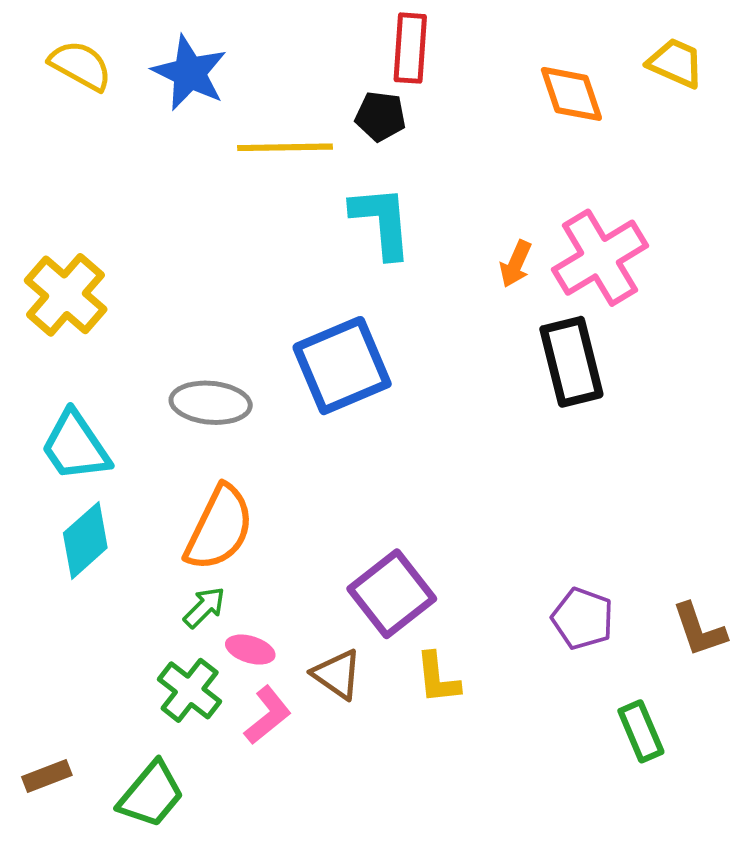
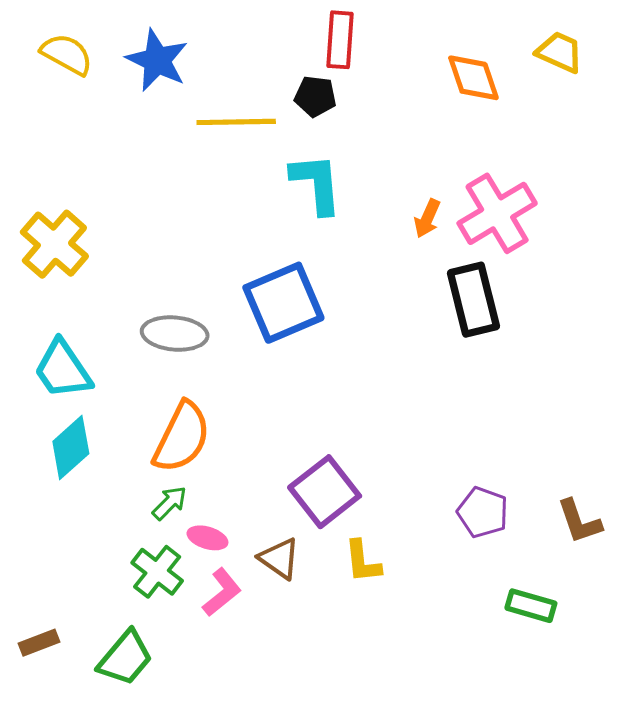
green rectangle: (641, 731) -> (531, 606), turned -51

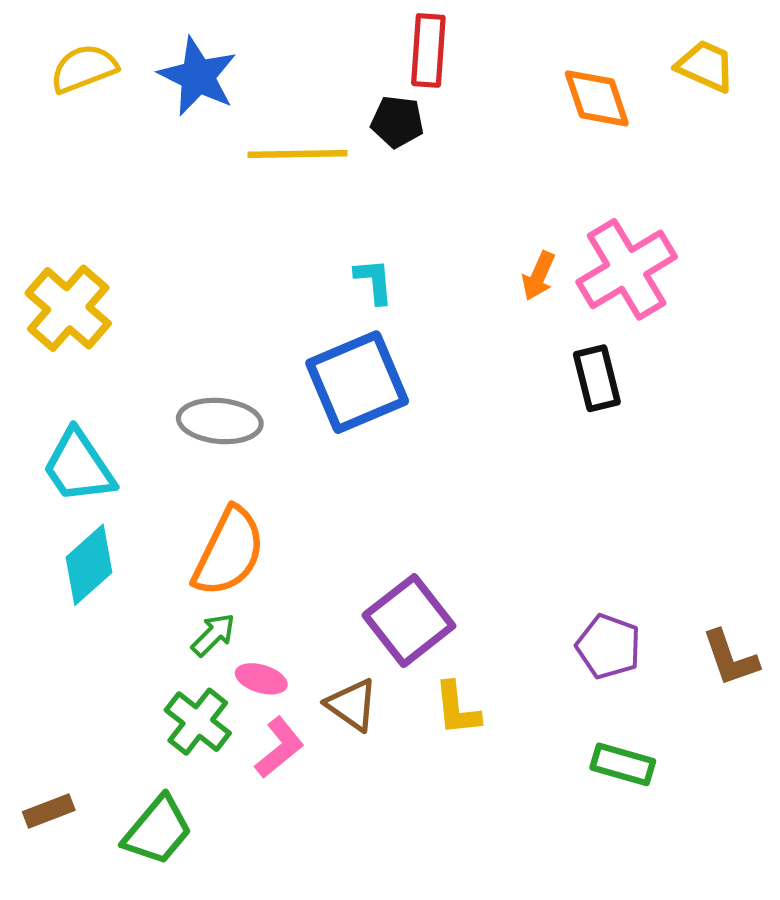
yellow semicircle: (67, 54) -> (84, 69), turned -50
cyan L-shape: (316, 184) -> (374, 281), moved, size x0.6
black rectangle: (473, 300) -> (597, 378), size x0.7
green rectangle: (531, 606) -> (623, 764), moved

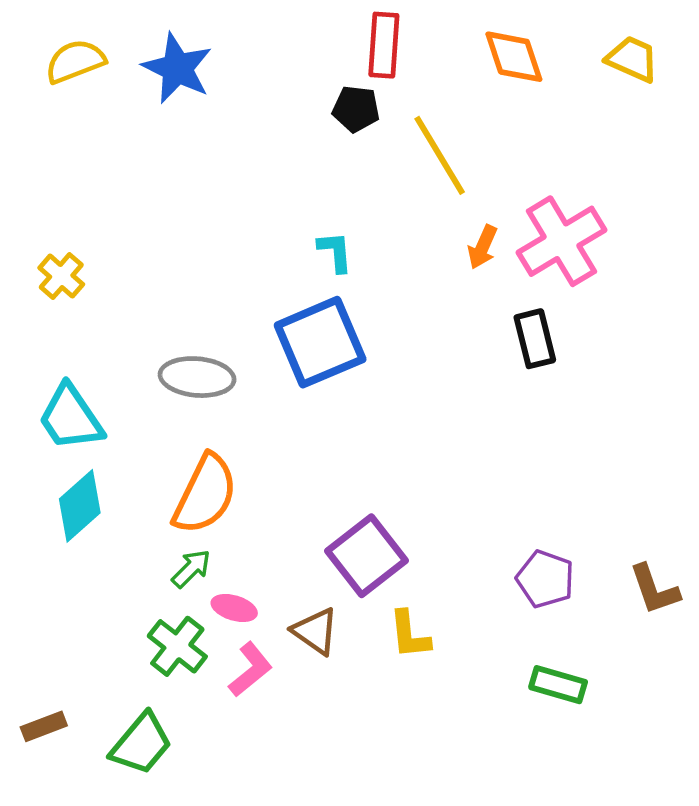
orange diamond: (597, 98) -> (514, 57), moved
yellow line: (298, 154) -> (440, 155), moved, turned 60
yellow cross: (68, 308) -> (61, 276), size x0.6

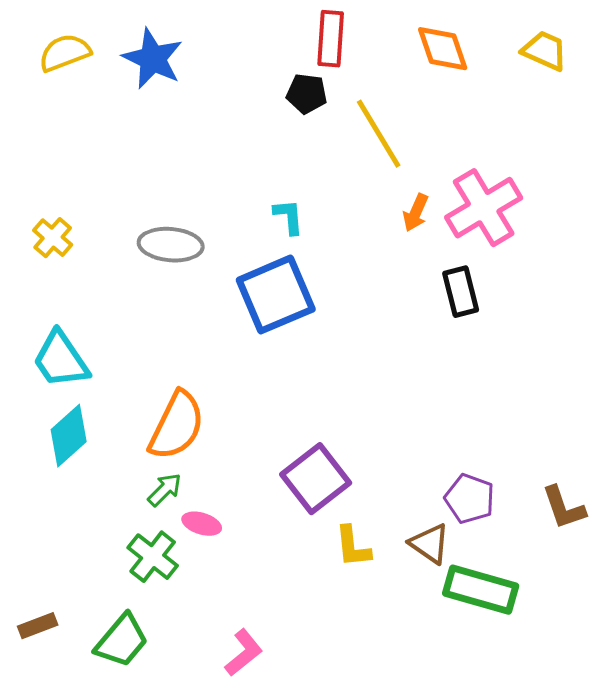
gray ellipse: (197, 377) -> (171, 245), moved
brown triangle: (315, 631) -> (430, 544), moved
pink L-shape: (250, 670) -> (244, 653), moved
green rectangle: (558, 685) -> (481, 590), size x1.5

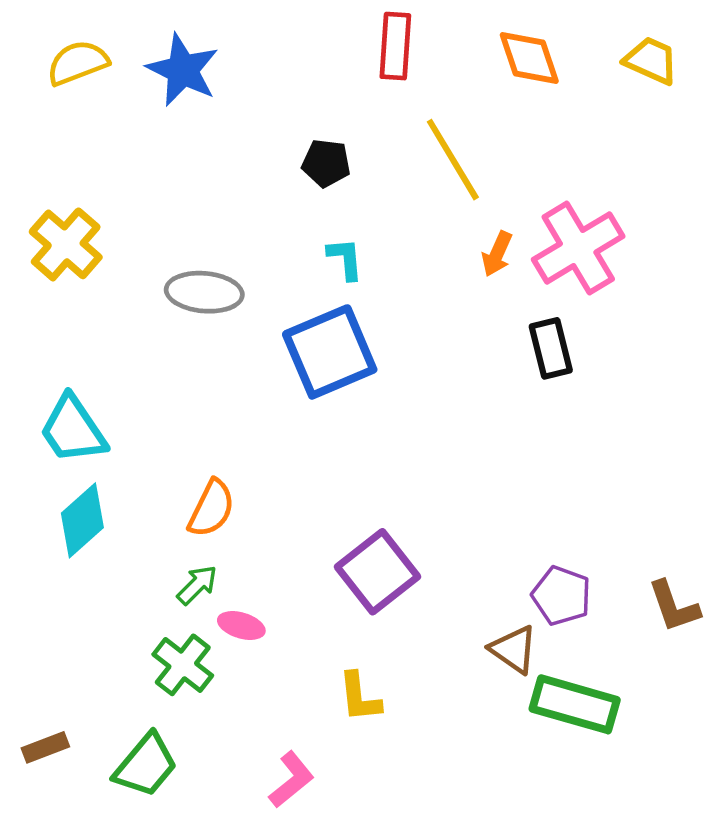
black pentagon: (307, 94) -> (326, 163), moved
yellow cross: (53, 238) -> (66, 244), moved, size x1.5
orange semicircle: (177, 426) -> (211, 508), size x0.7
yellow L-shape: (353, 547) -> (360, 697), moved

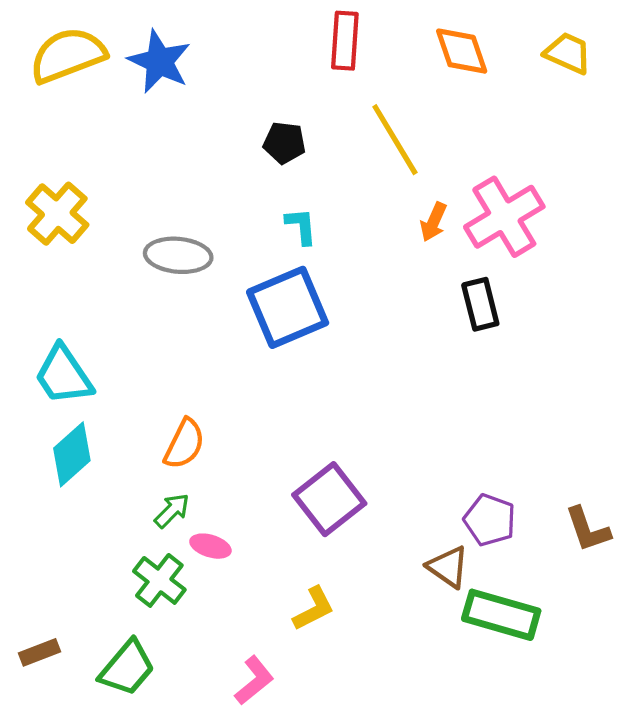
yellow semicircle: (78, 63) -> (68, 55), size x1.4
yellow L-shape: (360, 697) -> (314, 609), turned -111

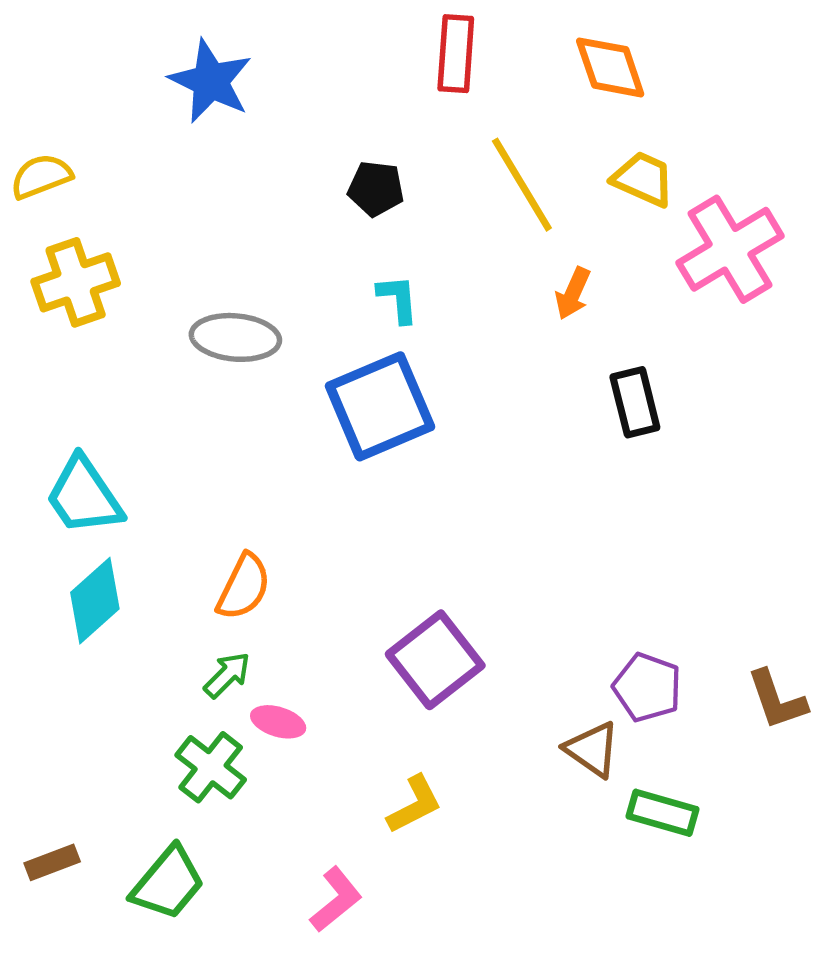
yellow trapezoid: (568, 53) -> (643, 179), moved
yellow semicircle: (68, 55) -> (41, 176), moved, size x0.6
yellow cross: (57, 214) -> (76, 282), turned 30
pink cross: (504, 217) -> (730, 249), moved
green rectangle: (501, 615) -> (662, 813), size x0.7

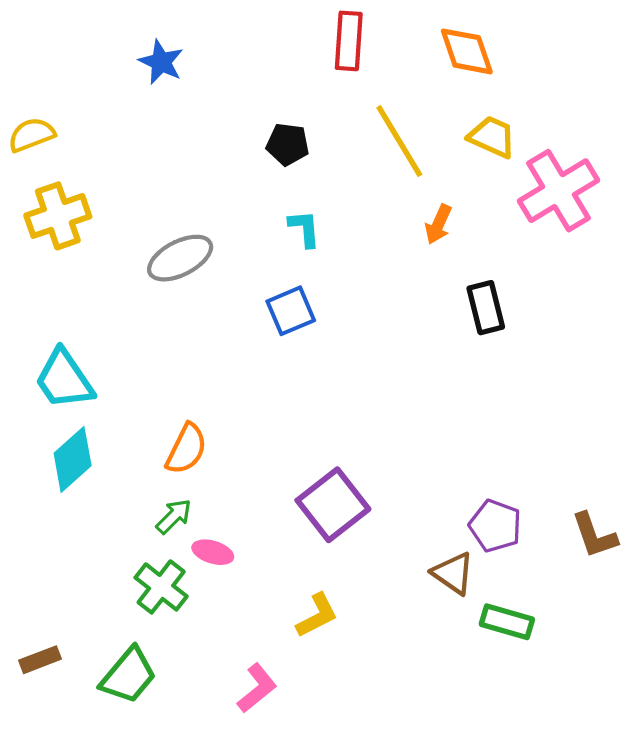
blue star: (211, 81) -> (161, 62), size x0.7
gray ellipse: (235, 337) -> (180, 258), turned -32
blue square: (380, 406) -> (291, 311), size x0.6

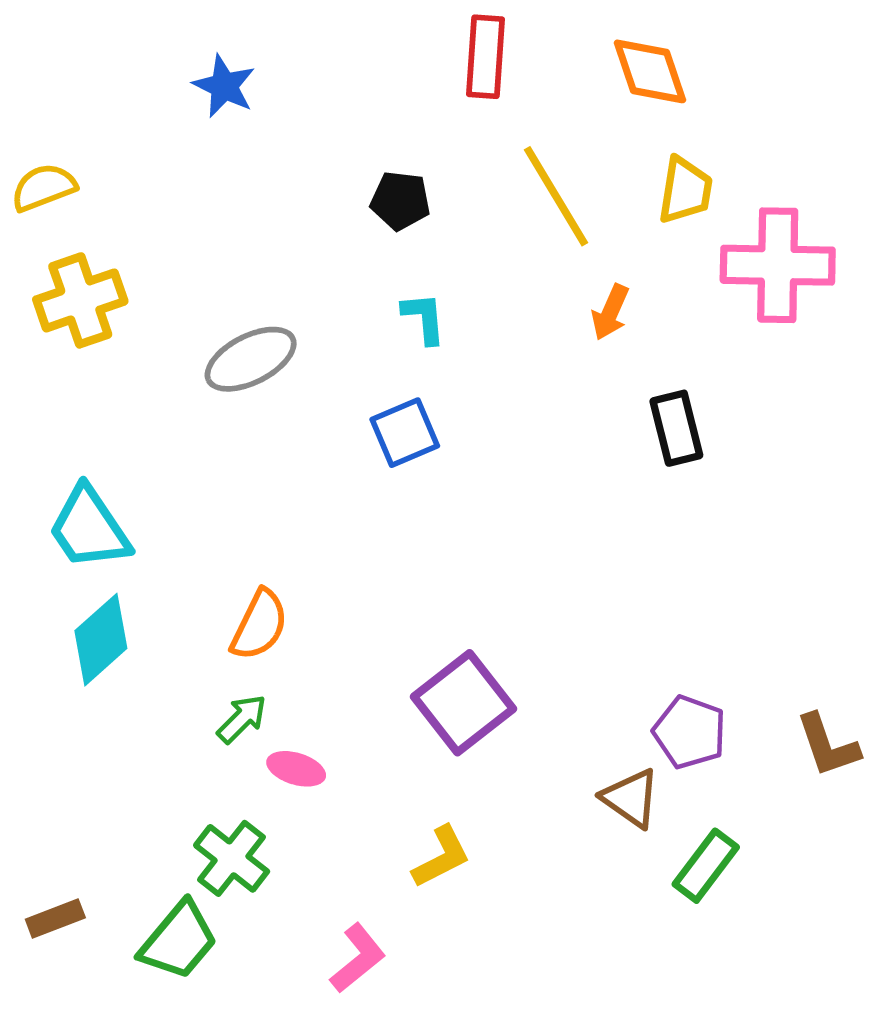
yellow trapezoid: (492, 137) -> (685, 190), turned 75
pink cross: (559, 191) -> (778, 265), turned 32
green cross: (161, 587) -> (232, 858), moved
green rectangle: (507, 622) -> (706, 866), turned -69

